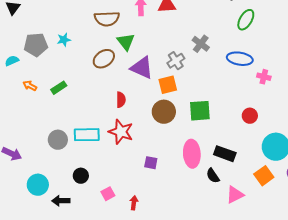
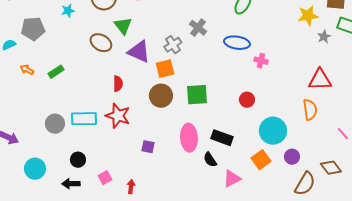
cyan star: (64, 40) -> (68, 11), moved
brown ellipse: (104, 59) -> (101, 43), turned 65
black arrow: (61, 201) -> (71, 184), moved

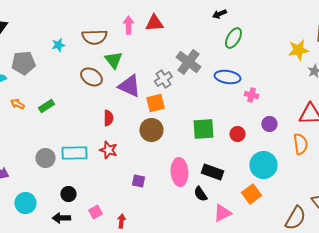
gray cross: (198, 28) -> (188, 62), size x1.4
green square: (197, 95) -> (203, 129), moved
red star: (118, 116) -> (108, 150), size x0.7
purple circle: (292, 157) -> (269, 124), moved

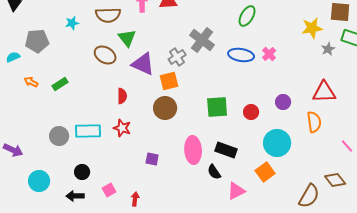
pink cross: (251, 95) -> (269, 54), moved, turned 32

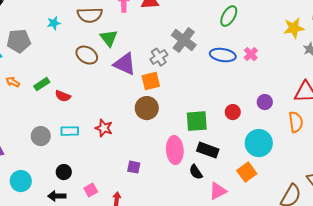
red semicircle: (122, 96) -> (63, 96), moved, turned 112
green square: (217, 107) -> (197, 121), moved
cyan rectangle: (88, 131) -> (70, 131), size x0.7
purple square: (152, 159) -> (134, 167), moved

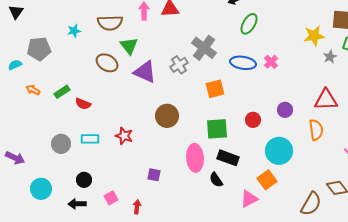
orange square: (151, 81) -> (215, 89), moved
pink triangle: (218, 191) -> (249, 199), moved

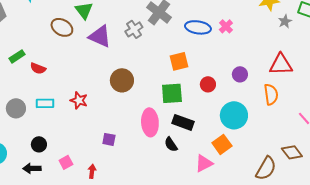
orange square: (215, 89) -> (179, 61), moved

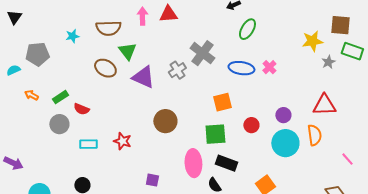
gray circle: (16, 108) -> (59, 124), moved
cyan circle: (234, 115) -> (285, 143), moved

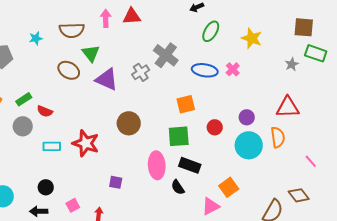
yellow star: (312, 41) -> (252, 38), moved, turned 30
red star: (122, 141) -> (86, 143), size x1.5

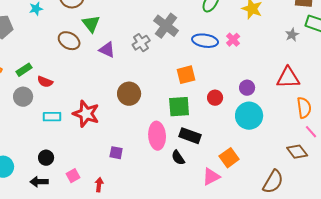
purple triangle: (107, 79) -> (107, 50), size x0.7
orange semicircle: (278, 137) -> (304, 108), moved
brown diamond: (299, 195) -> (297, 152), moved

